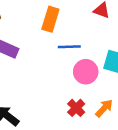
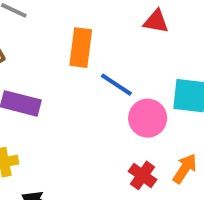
blue line: (69, 47) -> (116, 85), turned 45

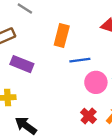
blue line: (116, 85) -> (80, 60), turned -48

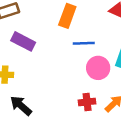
red cross: (89, 116) -> (87, 102), turned 35

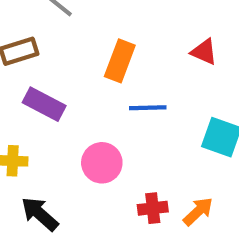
pink circle: (98, 68) -> (102, 163), moved

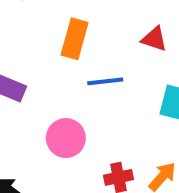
red triangle: (204, 52) -> (154, 39), moved

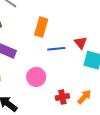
red triangle: (154, 39) -> (81, 43), moved, turned 32

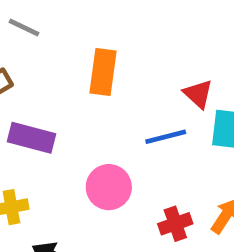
blue line: (56, 49) -> (166, 137), moved

